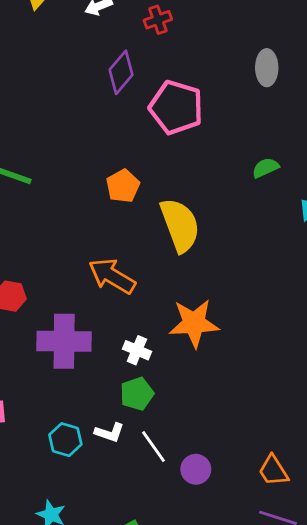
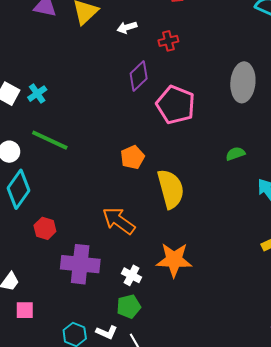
gray ellipse: (267, 68) -> (243, 82), size x1.5

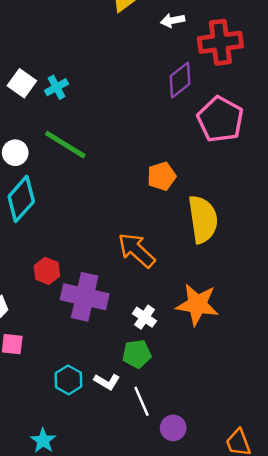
red cross: (168, 41) -> (220, 42), size x1.8
red hexagon: (45, 228) -> (47, 271), moved

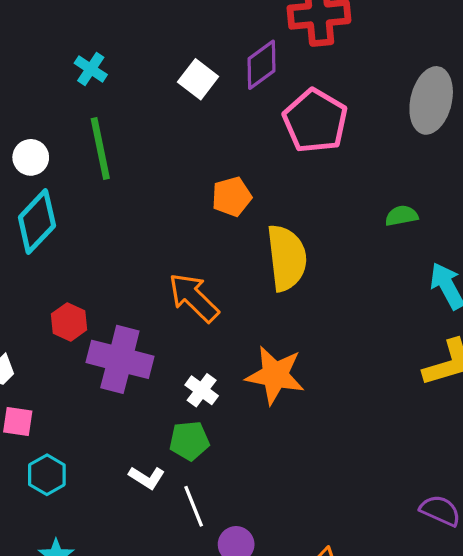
white square: (22, 83) -> (198, 79), moved
cyan cross: (57, 87) -> (91, 69), turned -30
green line: (65, 145) -> (100, 148), turned 45
cyan hexagon: (68, 380) -> (47, 475), moved

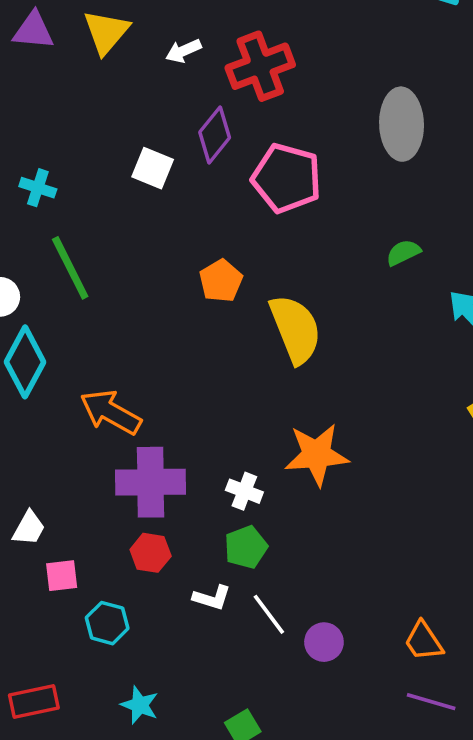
orange arrow: (194, 298) -> (111, 412), moved
red hexagon: (69, 322) -> (151, 553), moved

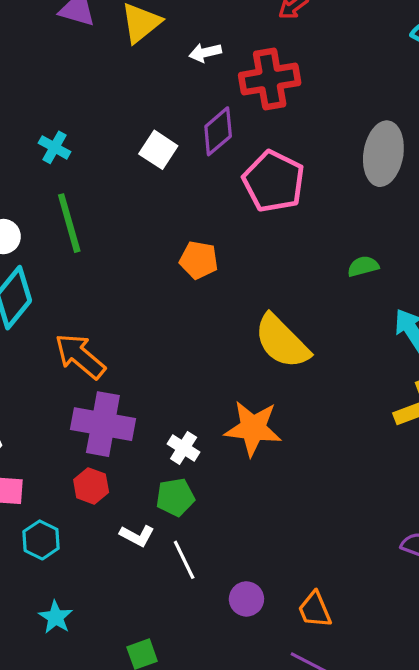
orange pentagon: (221, 281) -> (199, 260), turned 30
yellow semicircle: (295, 329) -> (282, 341), moved, turned 146
purple circle: (324, 642) -> (246, 599), moved

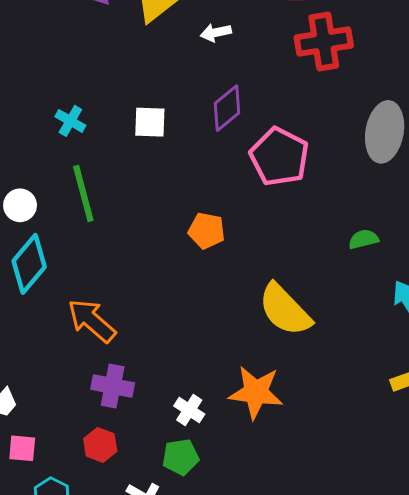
red cross: (270, 79) -> (324, 41), moved
white square: (158, 150) -> (150, 122), moved, turned -32
purple cross: (103, 424) -> (113, 386), size x0.7

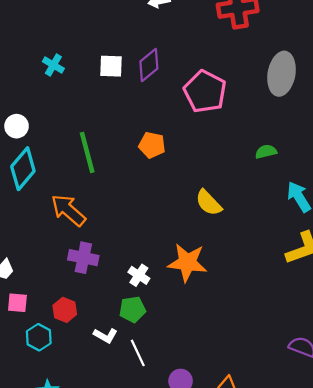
purple diamond: (227, 108) -> (149, 65), moved
green line: (83, 193) -> (87, 152), moved
yellow semicircle: (285, 310) -> (209, 203), size x0.7
red hexagon: (100, 445) -> (65, 310), moved

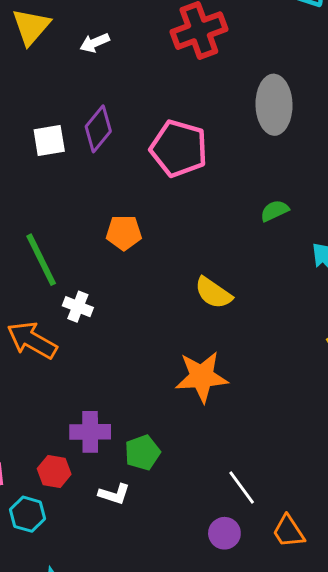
purple cross: (83, 258) -> (90, 432), moved
white cross: (139, 275) -> (78, 307), moved
white line: (138, 353) -> (242, 487), moved

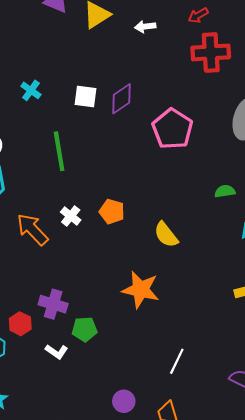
white arrow: (95, 43) -> (145, 27), moved
orange pentagon: (124, 233) -> (112, 212), moved
green line: (41, 260) -> (59, 151), moved
white line: (242, 487) -> (177, 361), moved, turned 45

